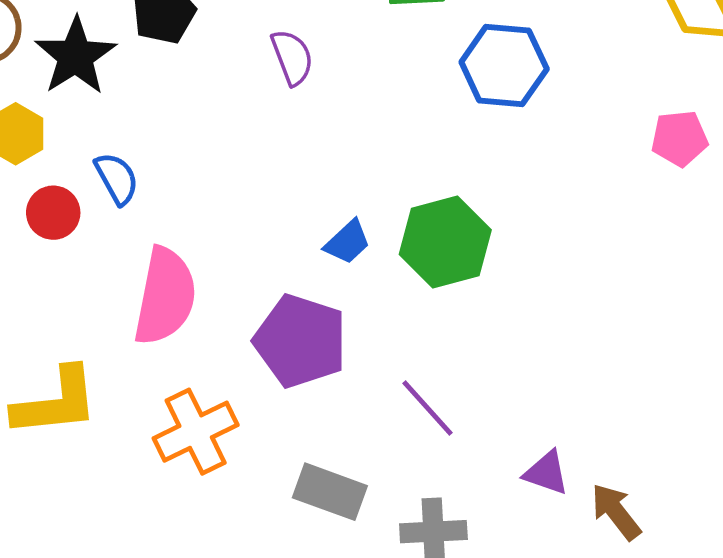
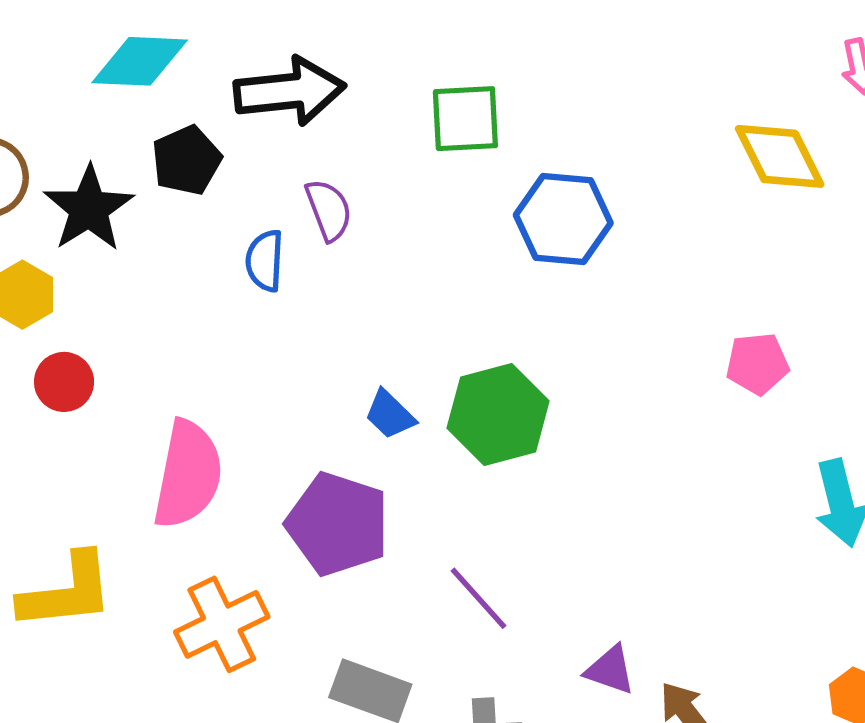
pink pentagon: (679, 138) -> (757, 364), moved
blue semicircle: (117, 179) -> (265, 261), moved, turned -148
blue trapezoid: (347, 242) -> (390, 415), turned 87

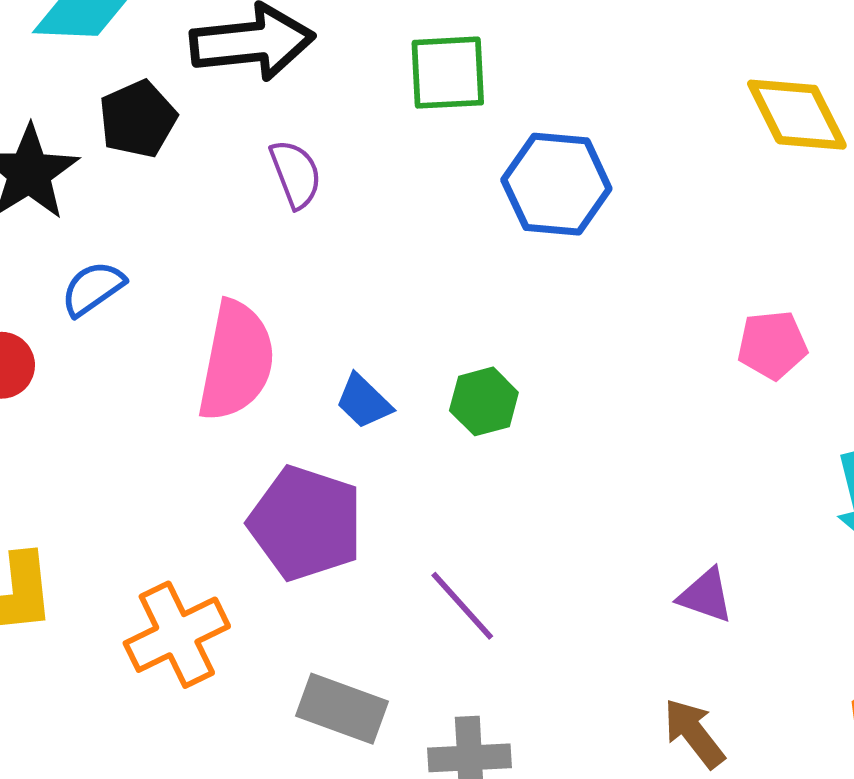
blue semicircle: (265, 261) -> (93, 288), moved, turned 52
green hexagon: (498, 415) -> (484, 401), size x0.6
pink semicircle: (188, 474) -> (236, 361), moved
purple triangle: (610, 670) -> (706, 596), moved

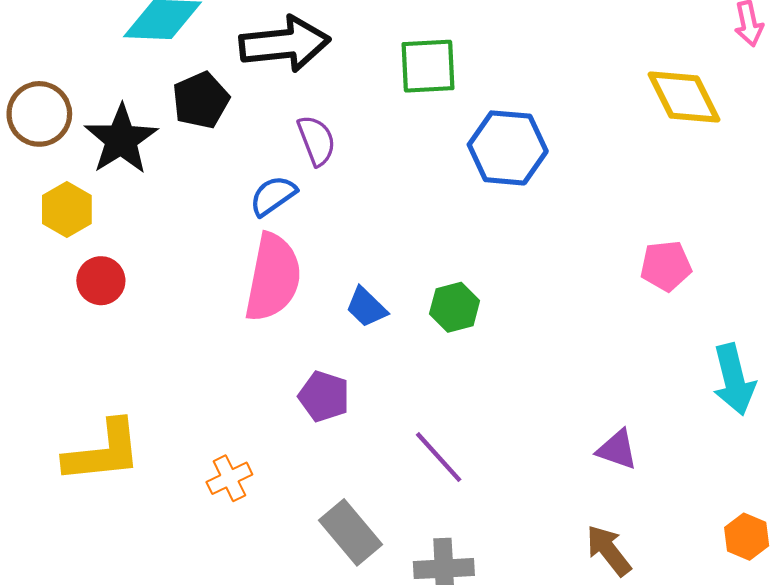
blue semicircle: (93, 288) -> (273, 196), moved
purple pentagon: (306, 523) -> (324, 396), size x0.6
orange cross: (177, 635) -> (229, 478), size x0.6
gray rectangle: (342, 709) -> (350, 532), turned 30

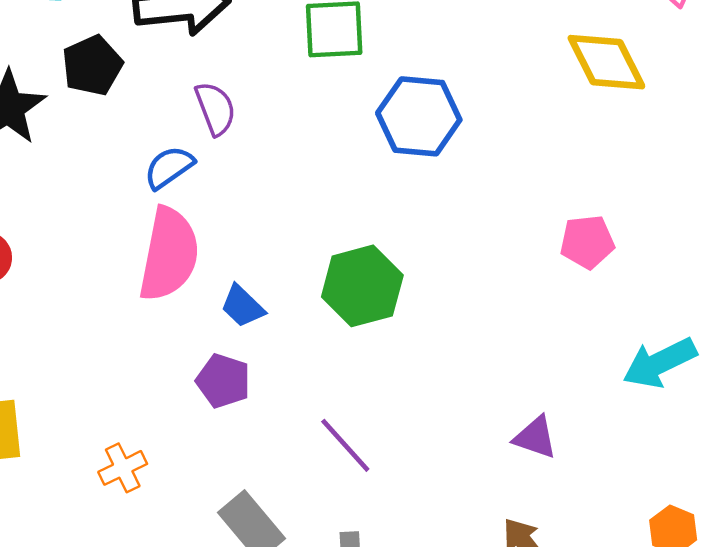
blue trapezoid: (366, 307) -> (243, 306), moved
green hexagon: (455, 307) -> (362, 286), size x1.5
cyan arrow: (734, 379) -> (660, 363), turned 78

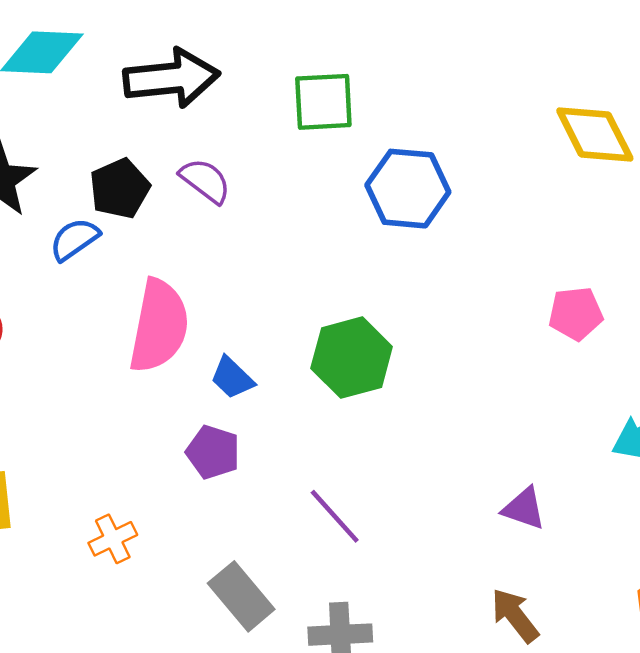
black pentagon: (92, 66) -> (120, 189), moved
purple semicircle: (215, 108) -> (205, 181), turned -32
blue semicircle: (169, 167) -> (75, 239), moved

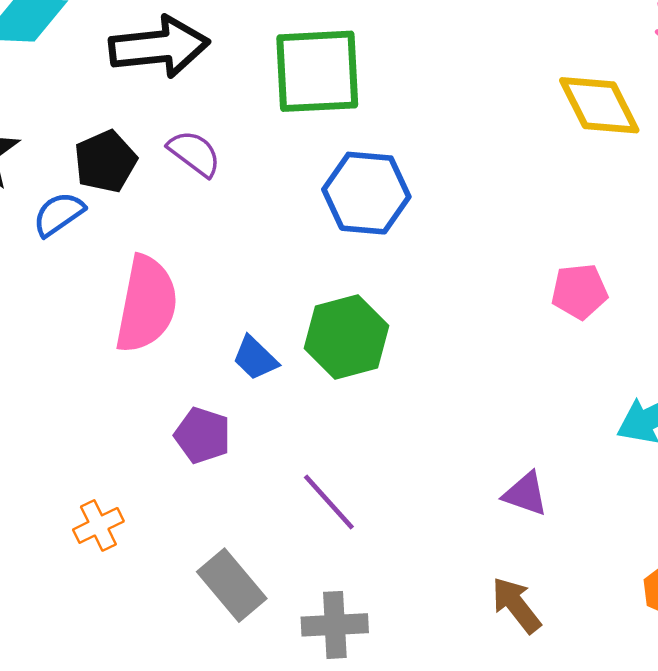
green square: (323, 102) -> (317, 71), size x1.4
blue hexagon: (408, 189) -> (366, 193), moved
blue trapezoid: (232, 378) -> (255, 358), moved

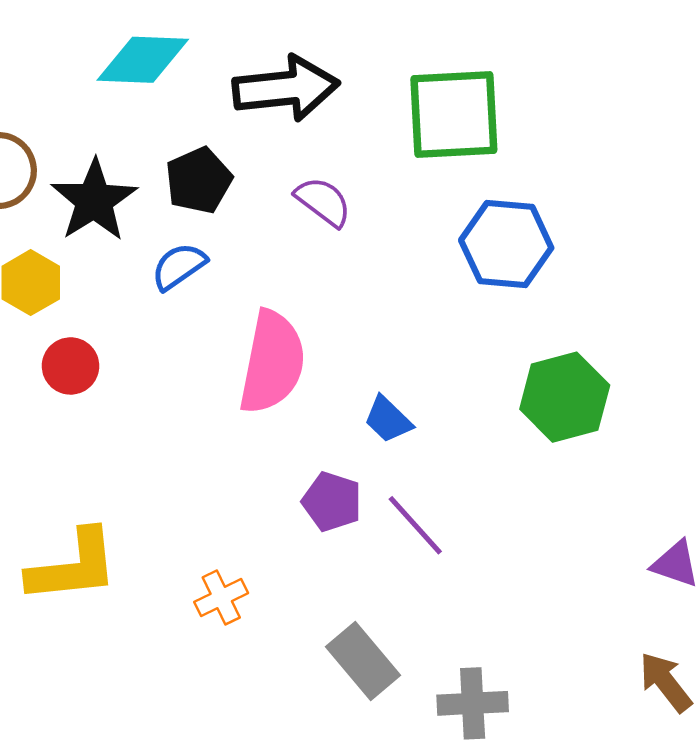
black pentagon: (105, 161) -> (199, 180), moved
green hexagon: (346, 337) -> (565, 397), moved
purple line: (329, 502) -> (415, 525), moved

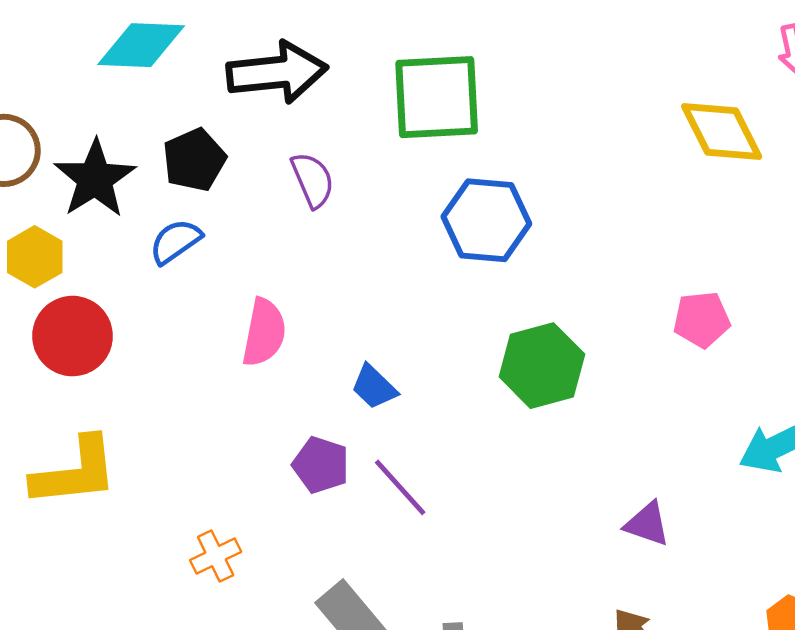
purple semicircle: (323, 202) -> (313, 180), turned 30
pink semicircle: (272, 362) -> (264, 333), size x0.7
red circle: (71, 366) -> (73, 336), size x1.5
yellow L-shape: (73, 566) -> (75, 472), moved

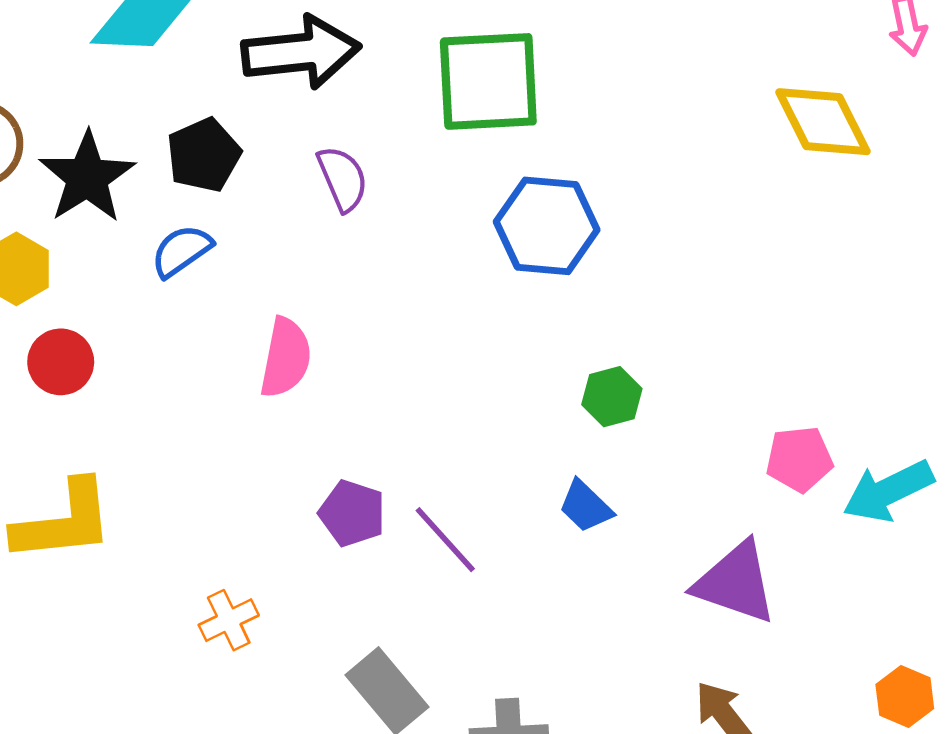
pink pentagon: (702, 319) -> (799, 459), moved
red circle: (73, 336) -> (61, 362), size x0.7
green hexagon: (542, 366) -> (612, 397), size x0.6
blue trapezoid: (374, 387) -> (586, 506), moved
purple triangle: (647, 524) -> (735, 583), size x1.6

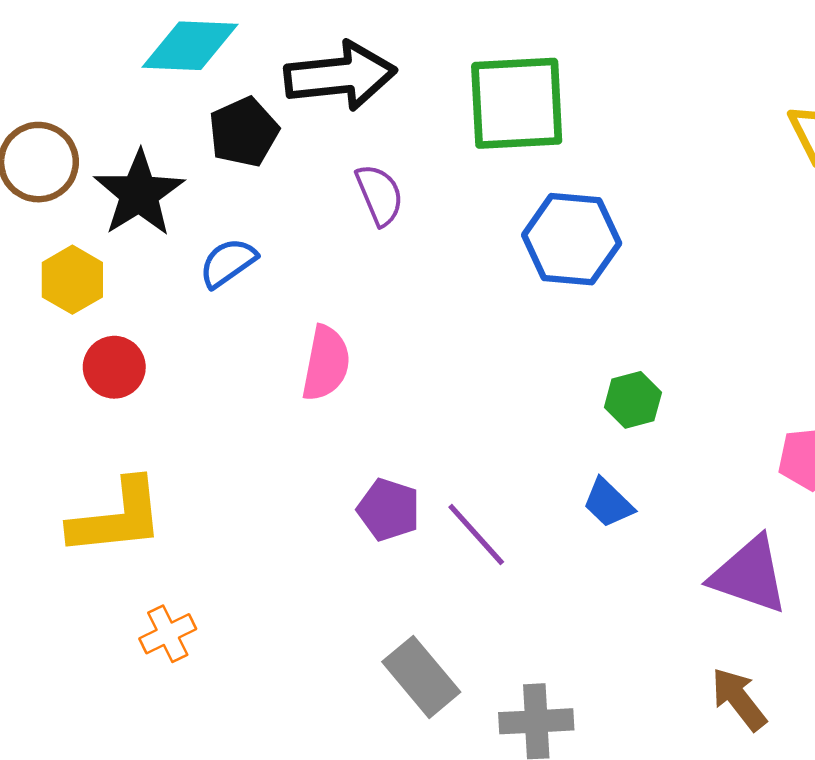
black pentagon: (204, 155) -> (244, 132), moved
orange cross: (229, 620) -> (168, 634), moved

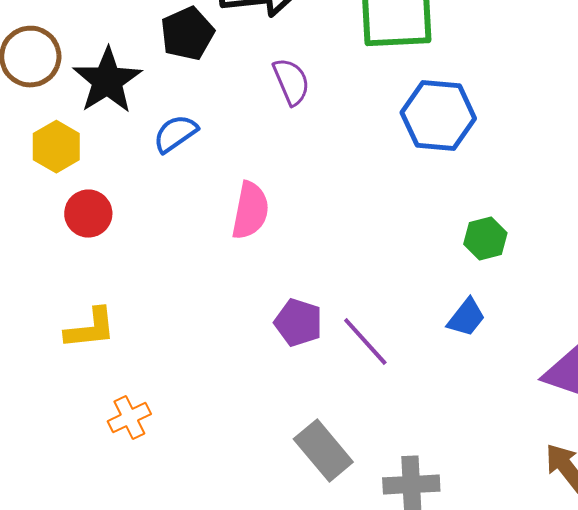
blue trapezoid: (608, 503) -> (466, 318), turned -96
yellow L-shape: (117, 517) -> (90, 329), size x0.7

